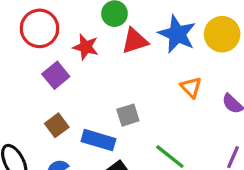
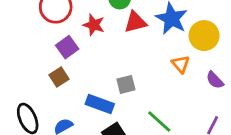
yellow circle: (222, 34) -> (204, 36), moved
brown square: (57, 125) -> (59, 77), moved

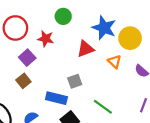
red triangle: (135, 22) -> (86, 49), moved

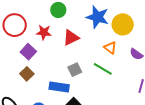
red triangle: (86, 49) -> (71, 38), moved
green line: (103, 107) -> (103, 69), moved

